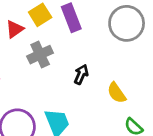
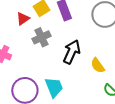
black arrow: (81, 74) -> (72, 52), size x1.6

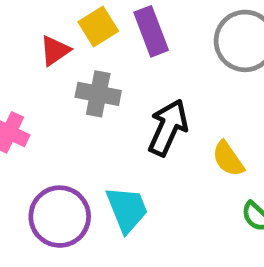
gray cross: (42, 37) -> (98, 94), turned 36

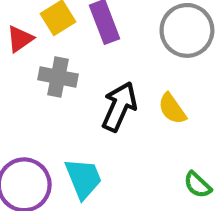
yellow semicircle: (228, 159) -> (172, 109), moved

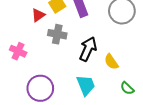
yellow semicircle: (172, 109) -> (111, 62), moved
cyan trapezoid: (83, 178) -> (86, 85), moved

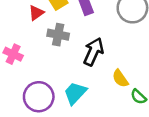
yellow semicircle: (111, 62) -> (120, 78), moved
cyan trapezoid: (86, 85) -> (75, 93), moved, turned -115

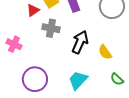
yellow semicircle: (120, 78) -> (105, 52), moved
cyan trapezoid: (75, 93) -> (78, 80), moved

